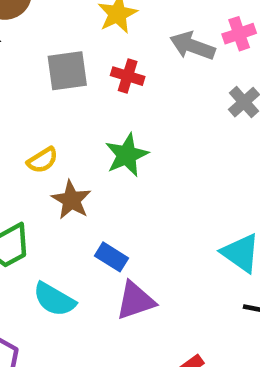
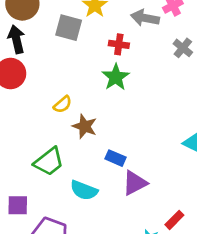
gray square: (67, 71) -> (69, 28), moved, turned 32
red cross: (128, 76) -> (119, 44), moved
green star: (127, 155) -> (116, 77), moved

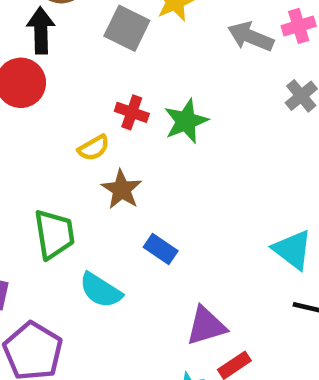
red cross: (119, 44) -> (132, 112), moved
green trapezoid: (49, 162) -> (54, 234), turned -72
purple triangle: (135, 183) -> (206, 326), moved

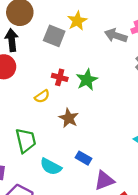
brown star: (122, 189) -> (69, 118), moved
blue rectangle: (161, 249) -> (83, 158), moved

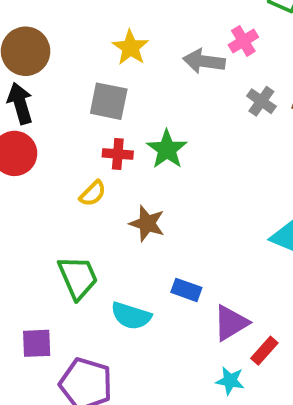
gray square: (54, 36) -> (109, 101), moved

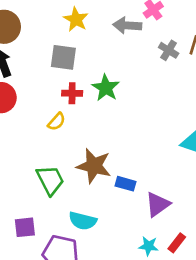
brown star: (147, 223) -> (94, 166), moved, size x1.4
cyan semicircle: (131, 316) -> (83, 221), moved
red rectangle: (264, 351) -> (177, 243), moved
cyan star: (230, 381) -> (149, 246), moved

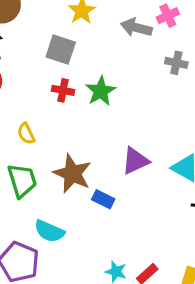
gray cross: (169, 50) -> (176, 63), turned -30
yellow semicircle: (57, 122) -> (26, 134), moved, turned 102
purple triangle: (158, 204) -> (135, 161), moved

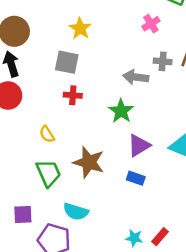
gray arrow: (136, 28) -> (136, 77), moved
green star: (101, 91) -> (121, 111), moved
blue rectangle: (103, 199) -> (136, 178), moved

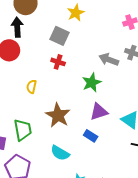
yellow semicircle: (47, 134) -> (32, 87), turned 32
green trapezoid: (48, 173) -> (23, 130), moved
cyan semicircle: (76, 212) -> (60, 153), moved

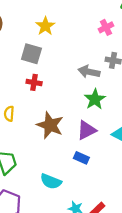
green star: (92, 83) -> (95, 99), moved
brown star: (58, 115) -> (50, 125), moved

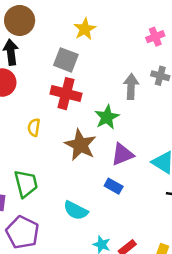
gray arrow: (89, 72) -> (131, 87), turned 75
red cross: (34, 82) -> (66, 94), size x1.6
green star: (95, 99) -> (107, 117), moved

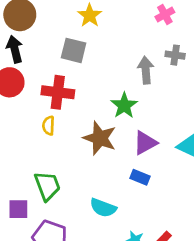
red cross: (66, 94) -> (58, 92), moved

